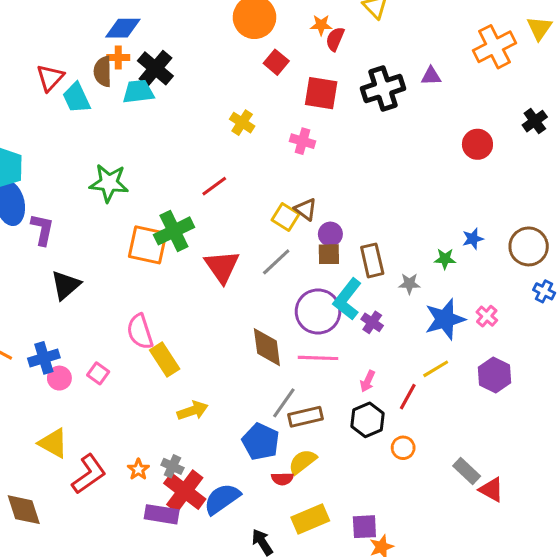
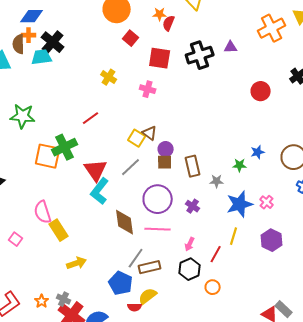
cyan L-shape: (347, 299) -> (100, 191), moved
yellow line: (436, 369) -> (234, 236), turned -42
gray rectangle: (467, 471) -> (284, 309), moved

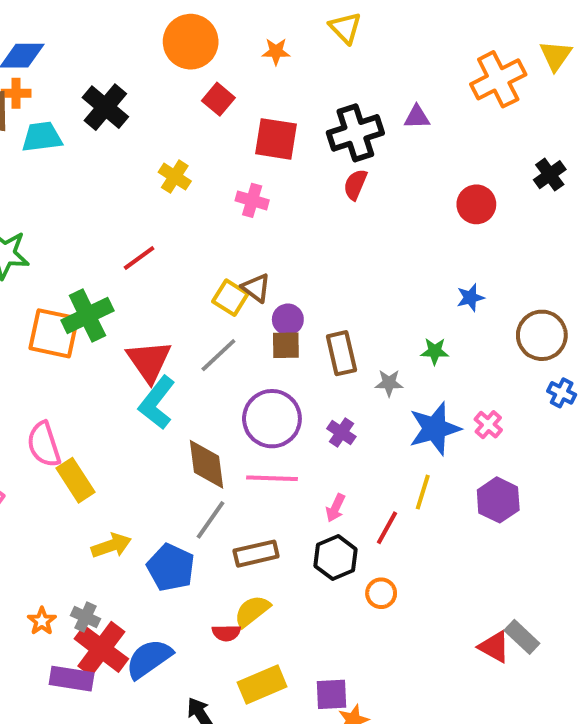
red semicircle: (169, 23) -> (355, 185), moved
black cross: (53, 42) -> (105, 107), moved
blue star: (258, 152) -> (470, 298), moved
gray line: (136, 258) -> (210, 520), moved
blue pentagon: (121, 283) -> (171, 567), moved

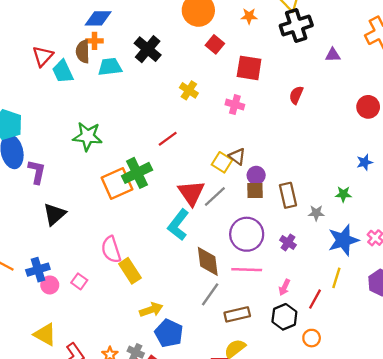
black cross: (355, 133) -> (296, 26), moved
orange square: (54, 333) -> (117, 184), turned -36
red triangle: (149, 361) -> (191, 193), moved
blue pentagon: (171, 567) -> (169, 333), moved

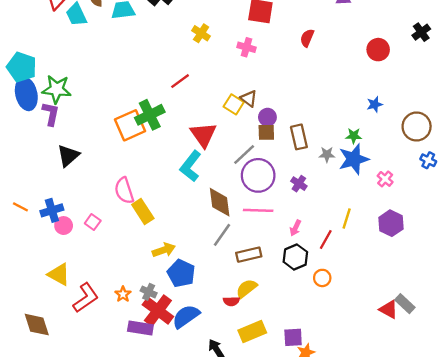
green star: (87, 136) -> (57, 89), moved
gray line: (215, 197) -> (244, 154), moved
blue star: (343, 240) -> (354, 159), moved

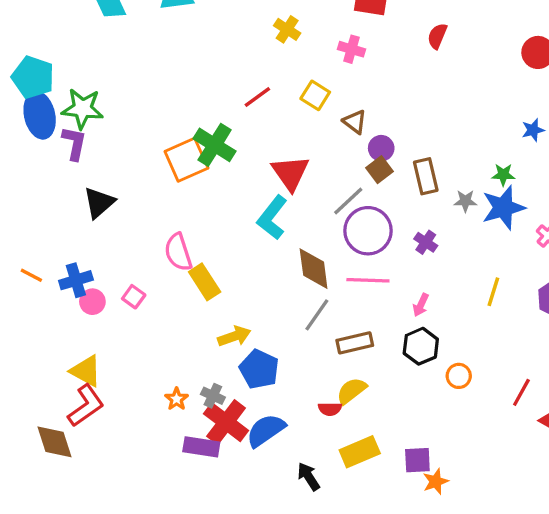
yellow square: (234, 104) -> (315, 95), moved
green cross: (150, 115) -> (215, 145), turned -32
brown square: (266, 132) -> (380, 170), turned -36
red line: (326, 239) -> (521, 392), moved
red L-shape: (86, 298) -> (86, 406), moved

